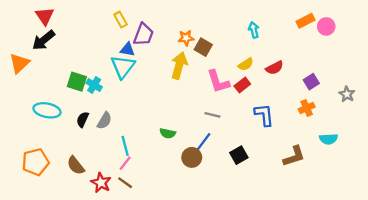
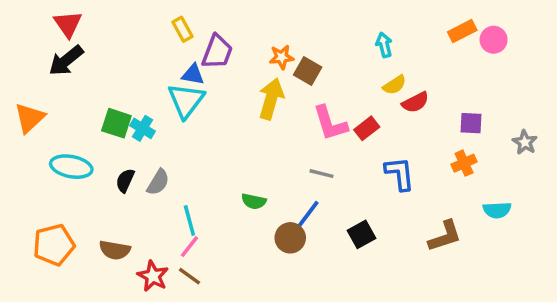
orange triangle: (19, 63) -> (30, 118), moved
yellow semicircle: (246, 64) -> (395, 85), moved
purple square: (311, 82) -> (471, 123), turned 35
brown semicircle: (76, 165) -> (115, 250), turned -42

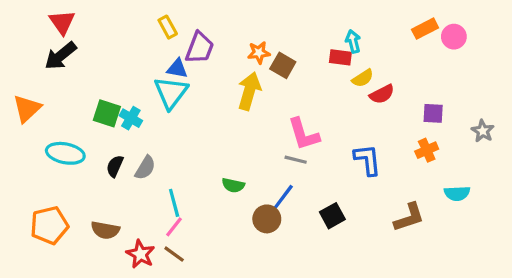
pink L-shape: (330, 123) -> (304, 134), moved
red rectangle: (367, 128) -> (340, 57), moved, turned 45

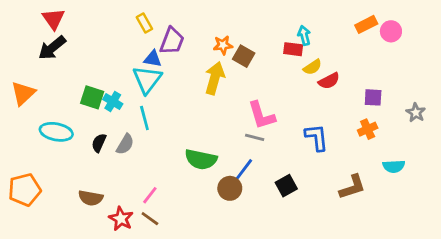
green semicircle: (233, 185) -> (201, 159), size x1.6
cyan line: (174, 203) -> (144, 118), moved
orange pentagon: (49, 225) -> (25, 190), moved

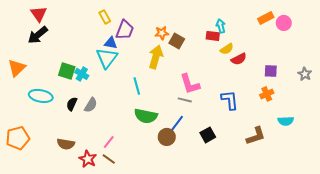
gray star: (416, 113) -> (305, 74), moved
cyan line: (144, 118) -> (137, 86), moved

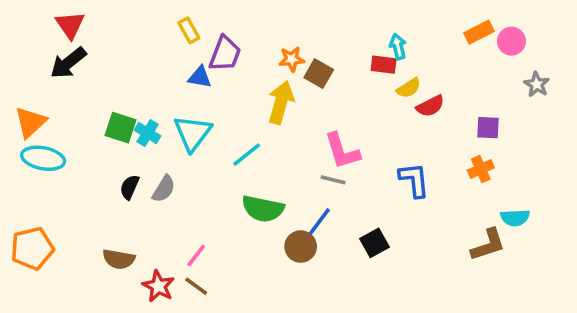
cyan triangle: (107, 58) -> (193, 133), moved
gray star: (305, 74) -> (537, 84), moved
cyan line: (137, 86) -> (247, 155), turned 66
cyan ellipse: (41, 96) -> (43, 158), moved
brown L-shape: (256, 136) -> (488, 245), moved

